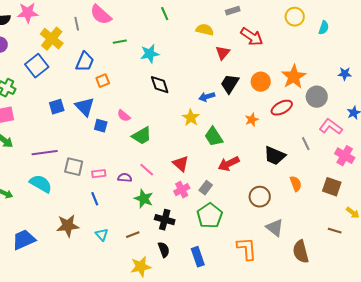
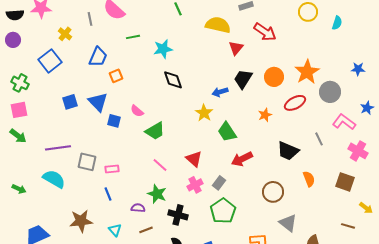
yellow semicircle: (205, 30) -> (218, 25), size x1.4
yellow cross: (52, 39) -> (65, 34), size x0.6
purple semicircle: (125, 178) -> (138, 208), moved

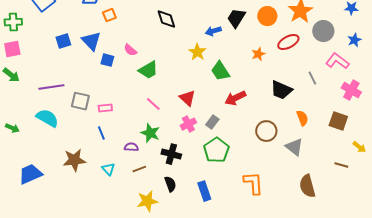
green cross: (20, 83) -> (13, 22), turned -30
blue star: (367, 108) -> (354, 40), moved
gray triangle: (288, 223) -> (294, 147), moved

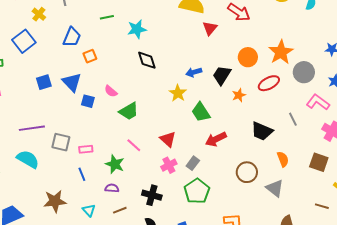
black trapezoid: (236, 18) -> (222, 75), moved
green star: (150, 133) -> (115, 164), moved

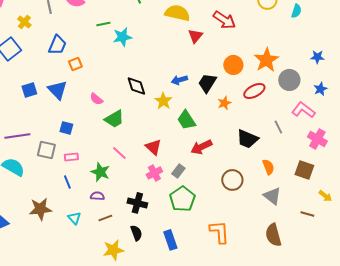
green line: (107, 17) -> (103, 24), moved
black diamond: (147, 60) -> (136, 86), moved
blue square: (88, 101) -> (66, 128), moved
gray triangle: (275, 188) -> (272, 196), moved

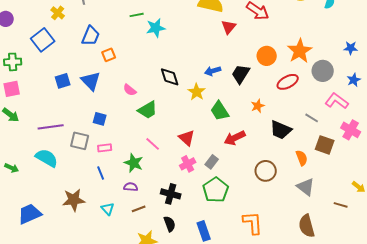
orange star: (224, 103) -> (258, 106), moved
gray line: (278, 127) -> (312, 118), turned -32
brown square: (304, 170) -> (325, 145), moved

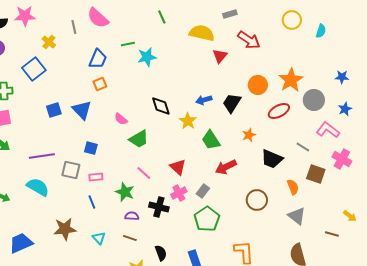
blue trapezoid: (91, 36) -> (98, 59), moved
purple semicircle: (131, 187) -> (132, 216), moved
black cross: (171, 194) -> (159, 207), moved
brown line: (139, 209) -> (130, 238), turned 40

